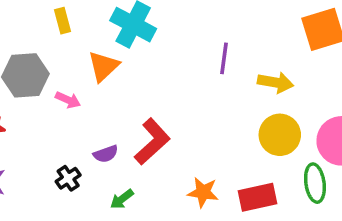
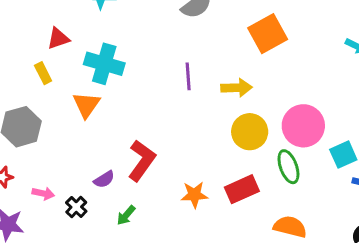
pink arrow: (68, 100) -> (43, 193), moved

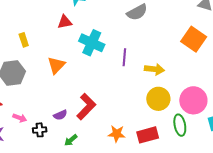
orange square: (268, 34) -> (194, 39), moved, turned -35
red triangle: (58, 38) -> (65, 22), moved
cyan cross: (104, 64) -> (92, 43), moved
yellow rectangle: (43, 73) -> (24, 40), moved
black cross: (76, 207) -> (40, 130), turned 32

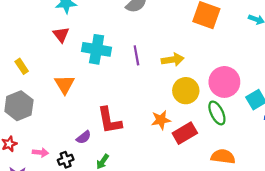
red triangle: (65, 22) -> (61, 35), turned -42
red L-shape: (86, 107) -> (109, 120), turned 140
orange star: (117, 134) -> (161, 120), moved

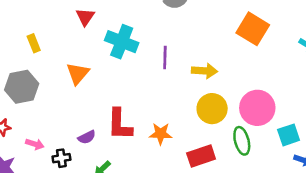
orange star: (161, 120) -> (161, 134), moved

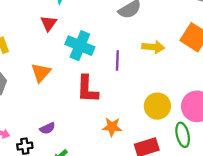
yellow arrow: (205, 71) -> (153, 47), moved
red L-shape: (120, 124) -> (87, 89), moved

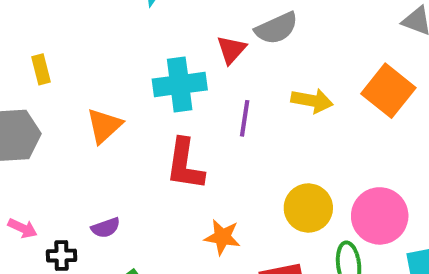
red triangle: (49, 23) -> (231, 50), moved
cyan cross: (80, 46) -> (180, 84), turned -36

